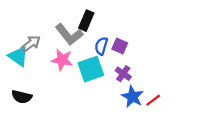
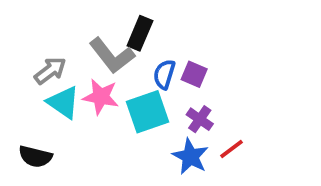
cyan triangle: (18, 56) -> (63, 102), moved
blue star: (132, 97) -> (190, 157), moved
red line: (153, 100) -> (232, 149), moved

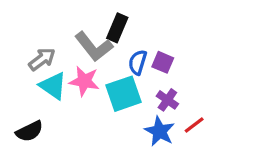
black semicircle: (35, 157) -> (29, 131), turned -40

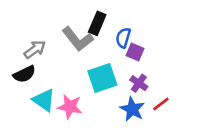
blue semicircle: (138, 62) -> (123, 38), moved
pink star: (84, 81) -> (70, 107), moved
cyan triangle: (53, 86) -> (44, 100), moved
black semicircle: (29, 131) -> (24, 74), moved

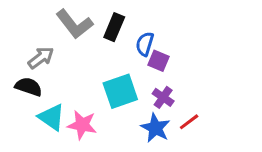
gray L-shape: (78, 39) -> (74, 24), moved
black semicircle: (24, 74) -> (29, 87), turned -135

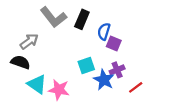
cyan square: (120, 91) -> (86, 65), size x0.7
purple cross: (163, 97) -> (117, 70), turned 32
blue star: (155, 128) -> (104, 80), moved

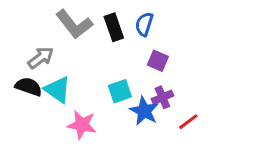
black rectangle: (82, 19) -> (114, 27), turned -42
blue semicircle: (104, 31) -> (144, 24), moved
cyan triangle: (37, 84) -> (57, 90), moved

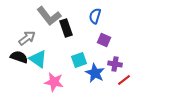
black rectangle: (114, 27) -> (66, 28), moved
purple cross: (162, 97) -> (115, 64), moved, turned 32

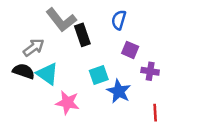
purple cross: (115, 64) -> (150, 71), moved
red line: (124, 80) -> (155, 113), moved, turned -56

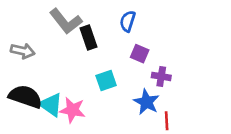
gray arrow: (34, 47) -> (23, 51), moved, turned 50
black semicircle: (24, 71) -> (25, 97), moved, size x1.4
cyan triangle: (47, 74) -> (51, 105), moved
blue star: (119, 91) -> (146, 102), moved

